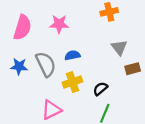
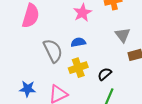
pink star: (59, 24) -> (82, 13), moved, turned -30
blue star: (19, 66) -> (27, 89), moved

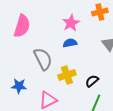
blue semicircle: (78, 42) -> (70, 43), moved
blue star: (27, 89) -> (19, 86), moved

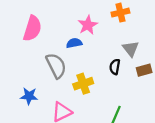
blue semicircle: (70, 43) -> (74, 43), moved
black semicircle: (92, 81) -> (115, 67), moved, turned -40

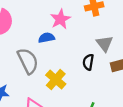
yellow cross: (83, 84) -> (56, 80), turned -30

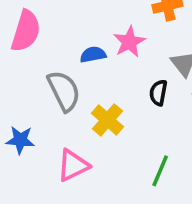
pink star: (60, 19) -> (129, 42), moved

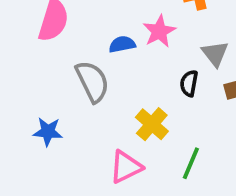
yellow cross: (107, 120) -> (152, 124), moved
pink triangle: (73, 165) -> (126, 167), moved

